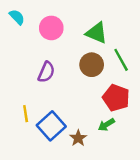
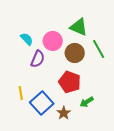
cyan semicircle: (17, 17) -> (27, 39), moved
pink circle: (51, 28) -> (53, 41), moved
red pentagon: (116, 98) -> (70, 82), moved

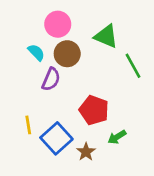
pink circle: (53, 41) -> (58, 24), moved
brown circle: (75, 53) -> (67, 54), moved

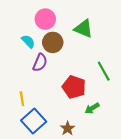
green line: (133, 66) -> (104, 71), moved
blue square: (56, 138) -> (34, 121), moved
brown star: (86, 152) -> (68, 128), moved

